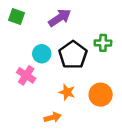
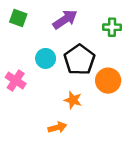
green cross: (103, 43) -> (112, 27), moved
pink cross: (26, 75) -> (16, 81), moved
orange circle: (101, 95) -> (108, 81), moved

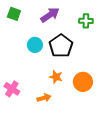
pink cross: (16, 81) -> (12, 89), moved
orange circle: (108, 81) -> (83, 82), moved

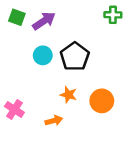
purple arrow: (50, 15) -> (44, 21), moved
green cross: (86, 21) -> (113, 15), moved

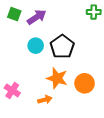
orange star: (69, 95) -> (57, 78), size x1.5

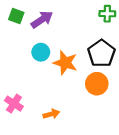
black pentagon: (62, 47) -> (101, 53), moved
orange star: (57, 78) -> (65, 63), moved
orange circle: (85, 83) -> (97, 84), moved

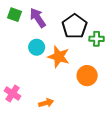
green cross: (107, 14) -> (97, 39), moved
purple arrow: (42, 20) -> (38, 18), turned -90
black pentagon: (101, 53) -> (74, 26), moved

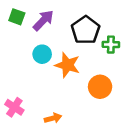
purple arrow: (38, 18) -> (43, 20), turned 78

